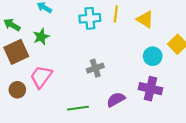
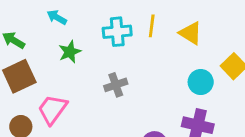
green star: (41, 37) -> (70, 52), moved
gray cross: (95, 68) -> (116, 85), moved

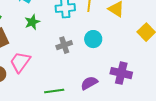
cyan circle: (201, 82) -> (93, 39), moved

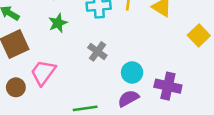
cyan circle: (93, 39) -> (132, 72), moved
gray cross: (64, 45) -> (97, 51), turned -35

